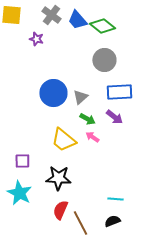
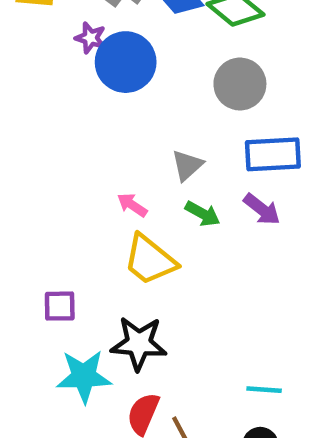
blue circle: (53, 93) -> (126, 62), moved
pink arrow: (92, 137) -> (132, 205), moved
cyan star: (19, 193) -> (84, 376), moved, turned -30

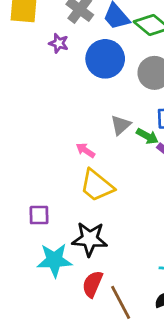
blue circle: (126, 62) -> (105, 59), moved
green arrow: (203, 214) -> (147, 136), moved

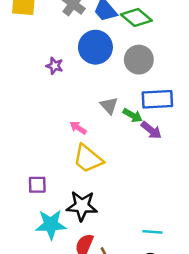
purple star: (59, 43) -> (55, 66), moved
gray triangle: (121, 125) -> (109, 105), turned -30

